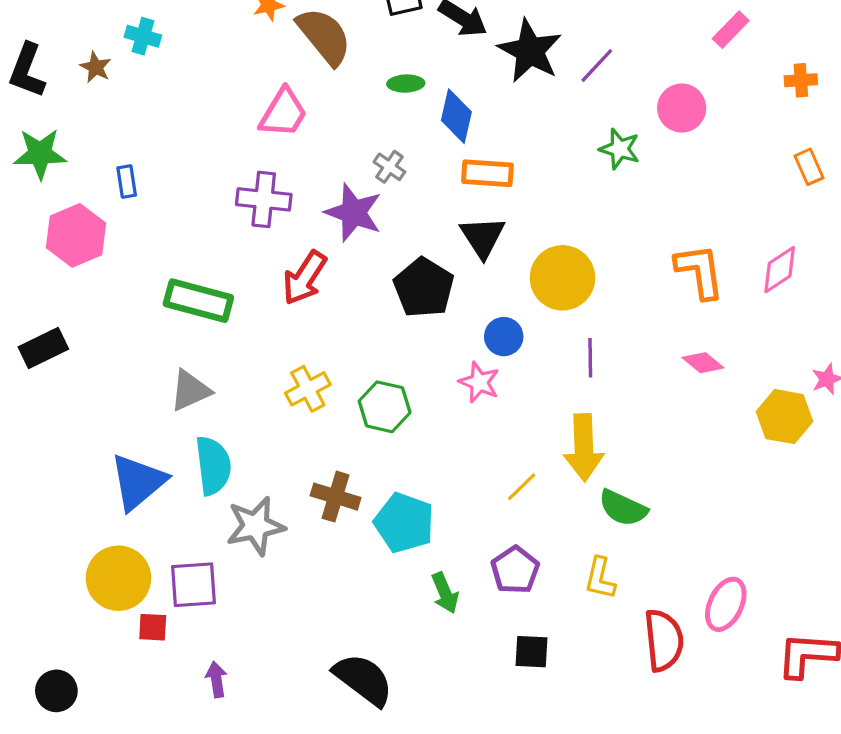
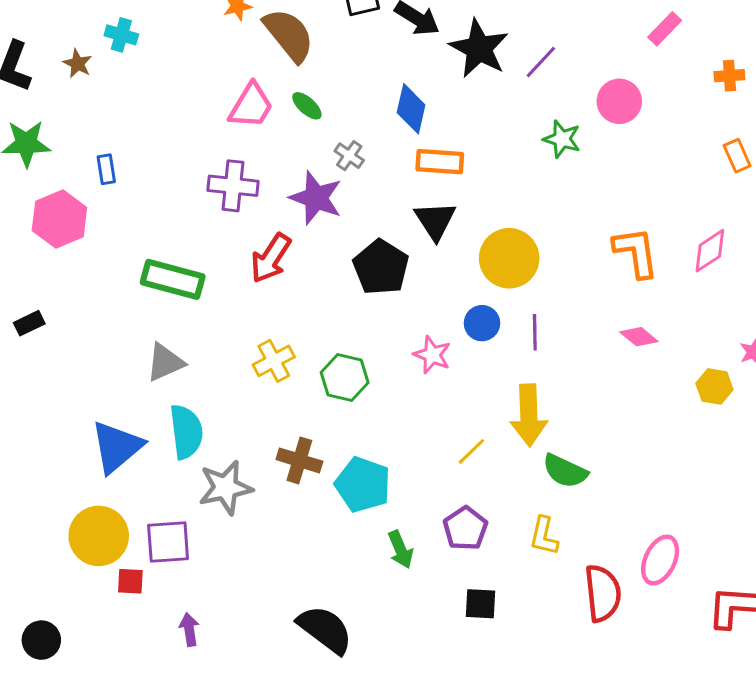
green ellipse: (406, 84) -> (307, 106), moved, turned 44
blue circle: (504, 337) -> (482, 323), moved
black rectangle: (43, 348) -> (29, 323), size x0.7
yellow hexagon: (785, 417) -> (714, 387), size x0.7

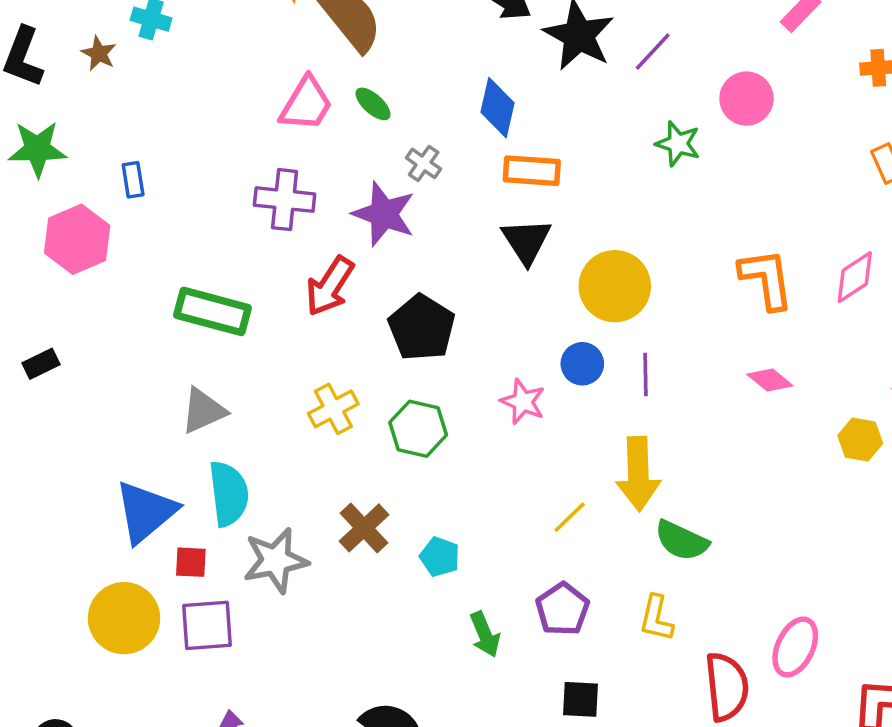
black pentagon: (381, 267) -> (422, 328), moved
brown cross: (299, 460) -> (364, 528), turned 30
cyan pentagon: (363, 485) -> (440, 557), size x0.6
red square: (130, 581) -> (191, 562), moved

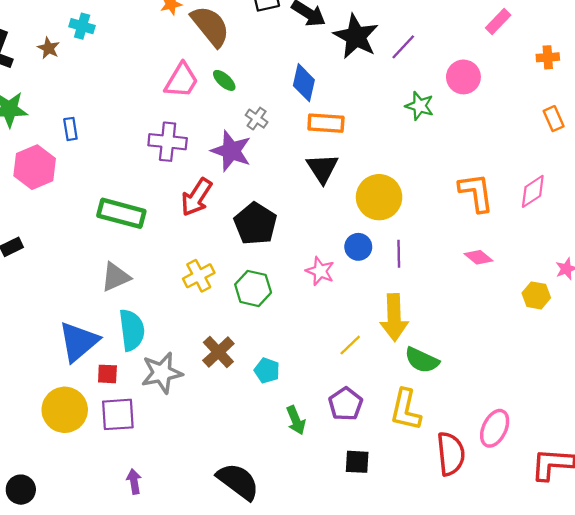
yellow L-shape: (656, 618) -> (406, 410), size x1.4

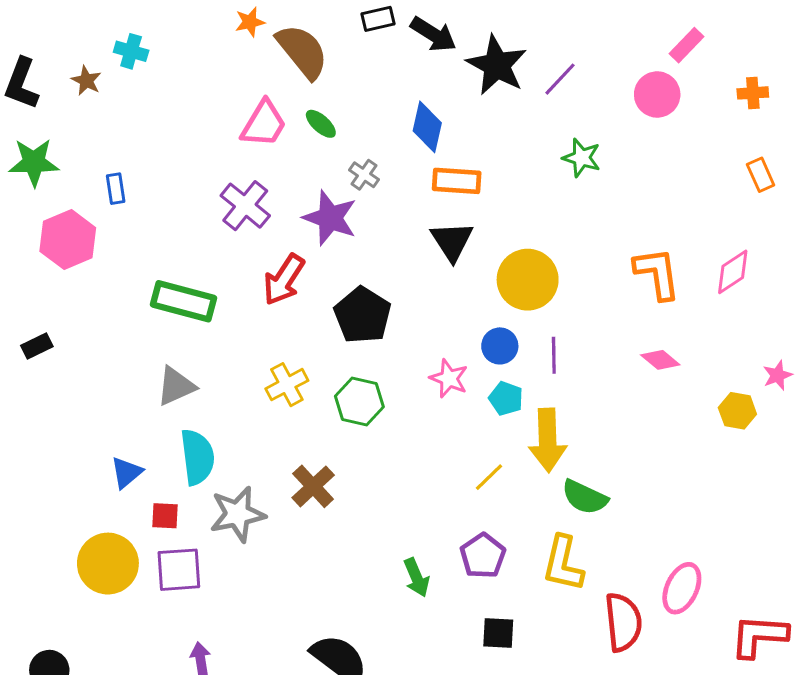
pink circle: (463, 77) -> (657, 94), moved
purple cross: (168, 142) -> (245, 206), turned 33
blue triangle: (79, 342) -> (126, 473), size x0.6
cyan pentagon: (267, 371) -> (506, 398), moved

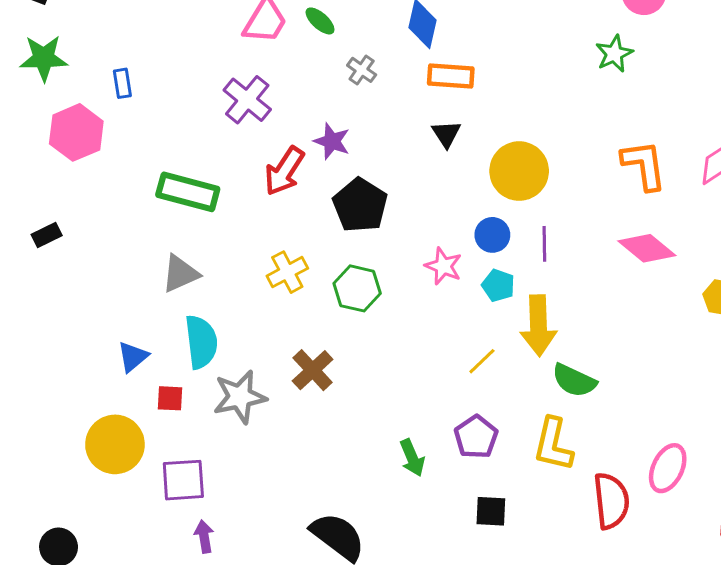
green star: (582, 158) -> (614, 54), moved, turned 30
purple star: (330, 218) -> (332, 141), moved, size x0.7
black triangle: (452, 241) -> (446, 134), size x0.7
pink diamond: (660, 360) -> (647, 248), size x1.5
purple square: (179, 570) -> (183, 480), moved

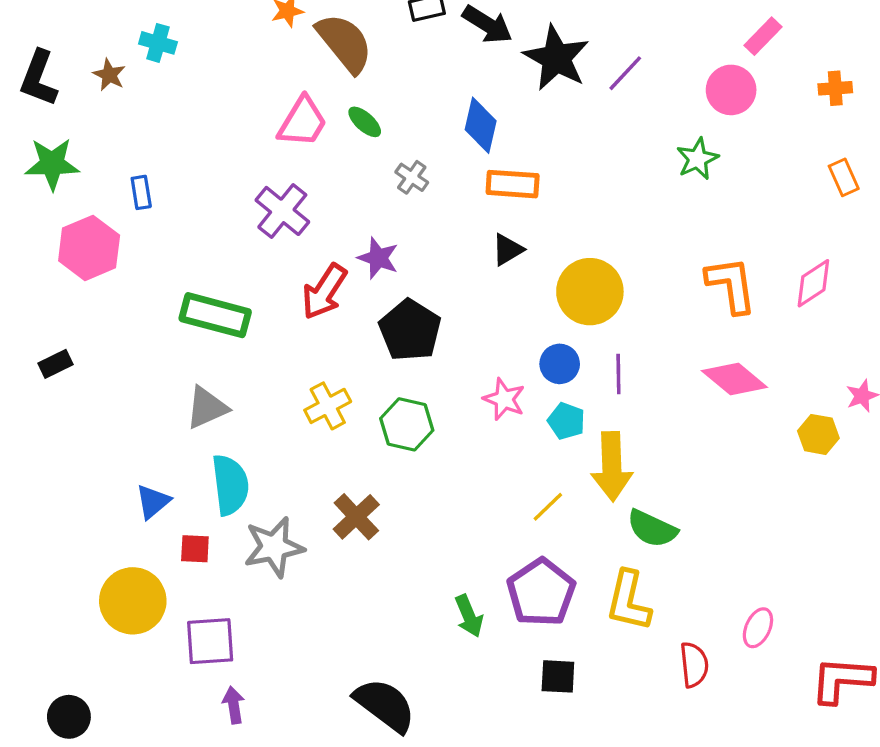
black triangle: (446, 134) -> (508, 250), turned 32
purple pentagon: (476, 437) -> (541, 592), size x1.4
pink ellipse: (668, 468) -> (758, 628), size x0.7
red semicircle: (611, 501) -> (694, 665), size x0.7

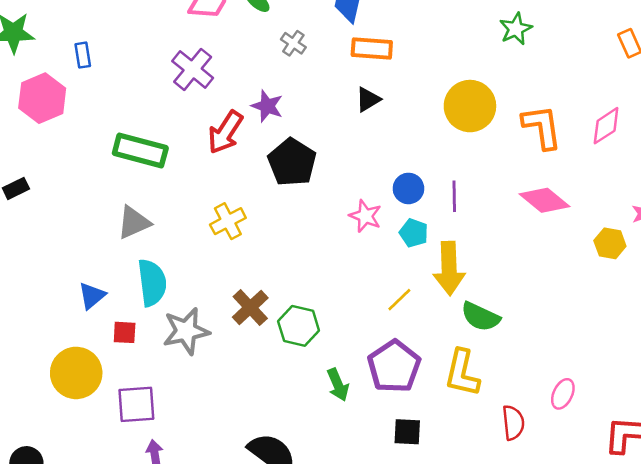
yellow circle: (590, 292) -> (470, 106), moved
green hexagon: (407, 424) -> (299, 326), moved

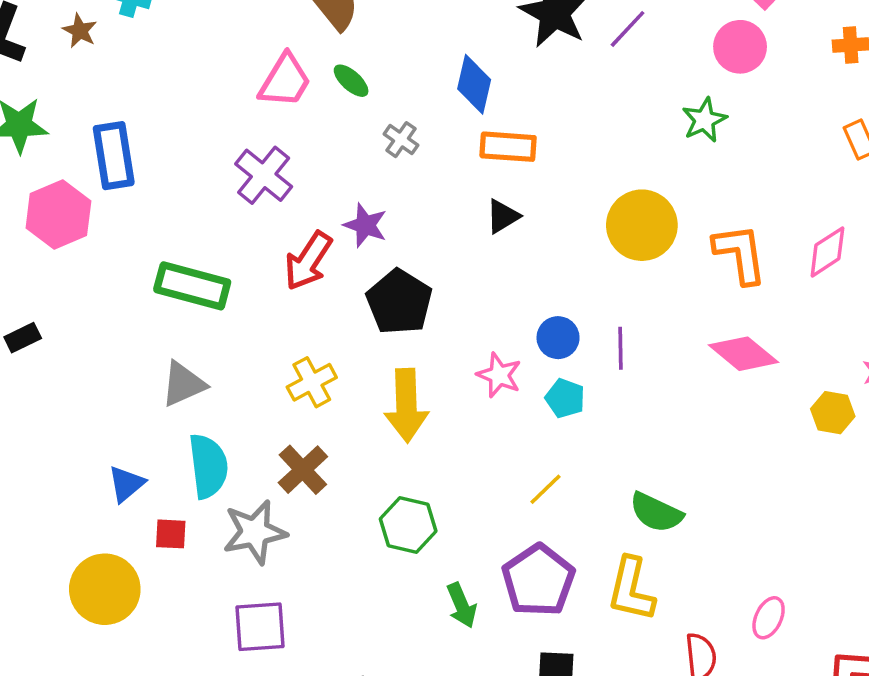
blue rectangle: (83, 55) -> (114, 156), size x1.8
yellow arrow: (449, 268) -> (406, 405), moved
brown cross: (250, 308) -> (303, 470), moved
purple square: (136, 404) -> (260, 627), moved

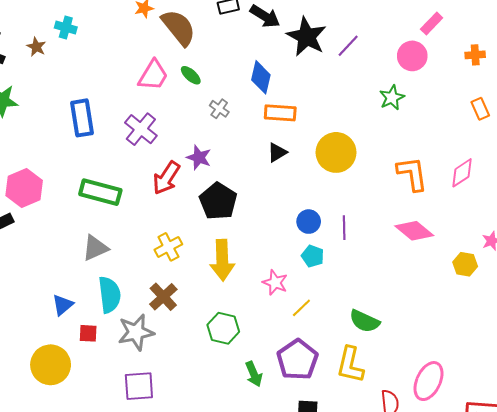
blue rectangle: (114, 156) -> (82, 118), moved
pink hexagon: (58, 215) -> (24, 188), moved
yellow circle: (642, 225) -> (336, 152), moved
pink star: (499, 375) -> (275, 283), moved
pink ellipse: (769, 618) -> (428, 381), size x1.6

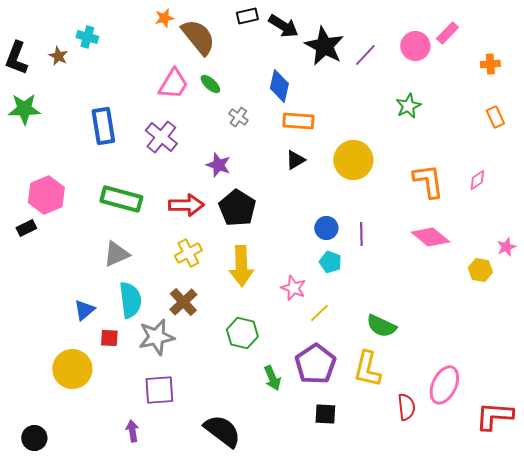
pink circle: (412, 56) -> (415, 46), moved
pink diamond: (462, 173) -> (477, 180), size x0.7
red arrow: (166, 178) -> (186, 205), moved, turned -124

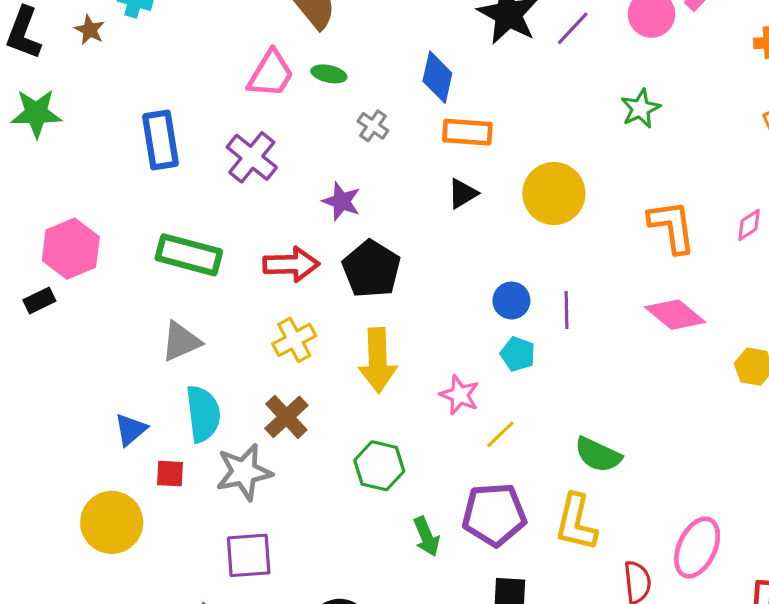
green ellipse: (210, 84) -> (329, 74), turned -30
purple pentagon: (315, 364) -> (494, 515), turned 30

